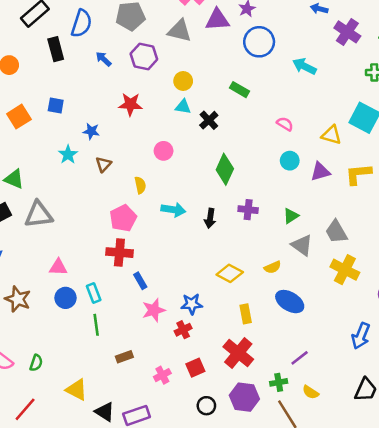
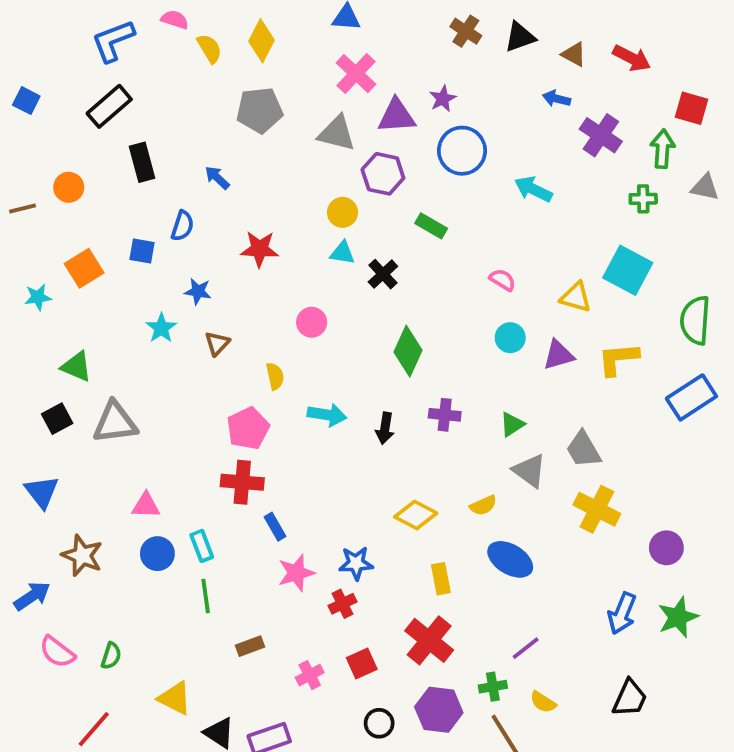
blue semicircle: (81, 23) -> (182, 226), moved, size x0.7
purple hexagon: (144, 57) -> (383, 174), moved

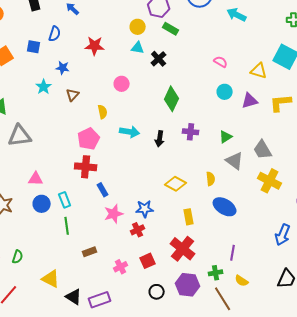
green rectangle: (431, 226) -> (171, 29), moved
yellow semicircle: (483, 505) -> (211, 179), turned -72
purple line: (526, 648) -> (233, 253), turned -42

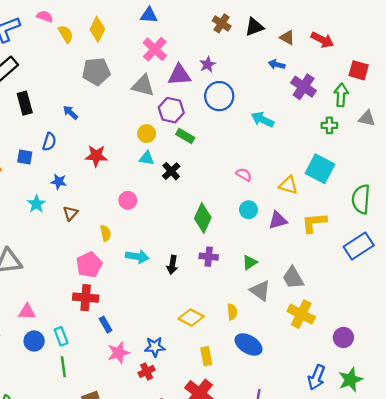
green diamond: (172, 99) -> (203, 218), moved

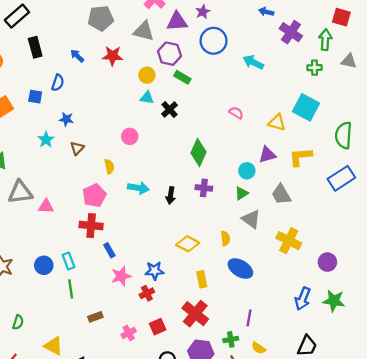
red star: (96, 156) -> (113, 56), moved
cyan circle: (249, 210) -> (247, 171), moved
gray trapezoid: (293, 278) -> (281, 194), moved
pink triangle: (27, 312) -> (46, 206), moved
green star: (350, 380) -> (334, 301), turned 30

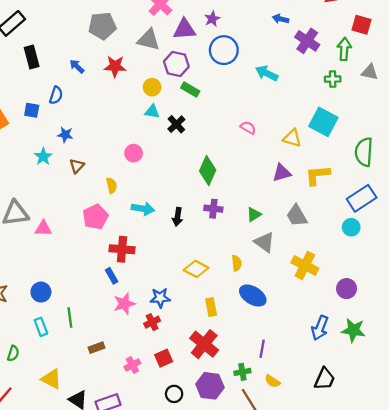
cyan circle: (247, 171) -> (351, 227), moved
red cross: (91, 226) -> (122, 249), moved
cyan rectangle: (69, 261) -> (41, 327), moved

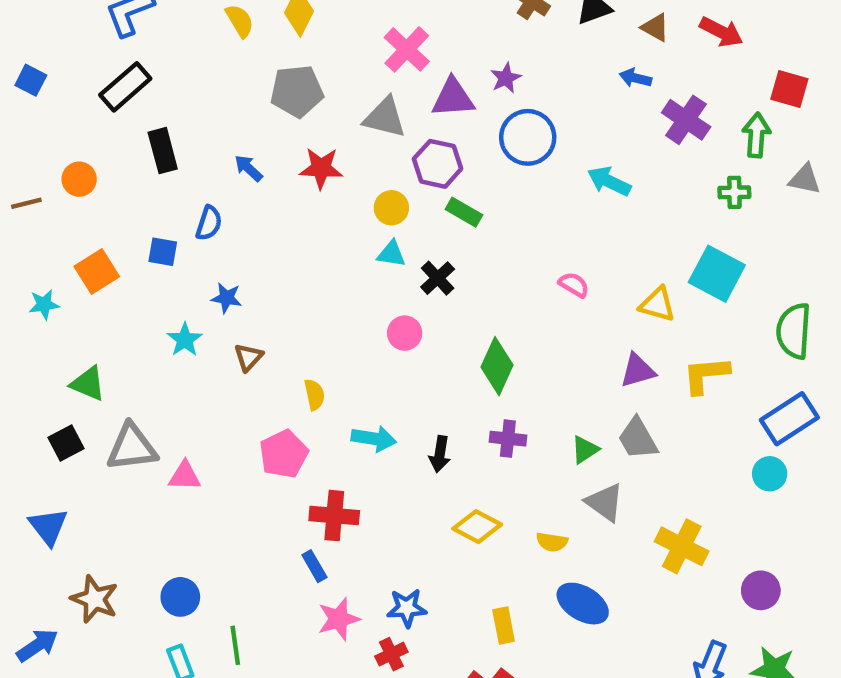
pink circle: (134, 153) -> (405, 333), moved
gray trapezoid: (297, 216) -> (638, 439), moved
yellow semicircle: (237, 263) -> (552, 542), turned 105
yellow diamond: (196, 269) -> (477, 527), moved

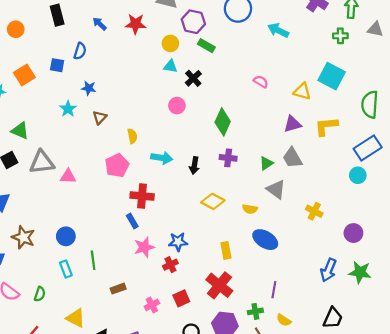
yellow cross: (682, 546) -> (314, 211), size x0.7

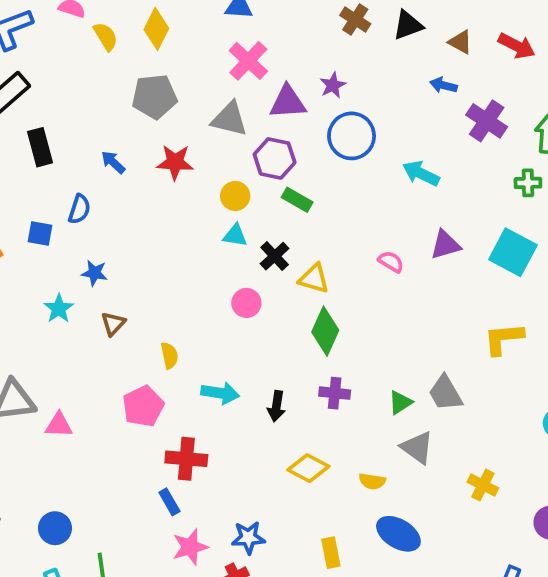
yellow triangle: (302, 91) -> (314, 279), moved
purple triangle: (292, 124) -> (445, 245), moved

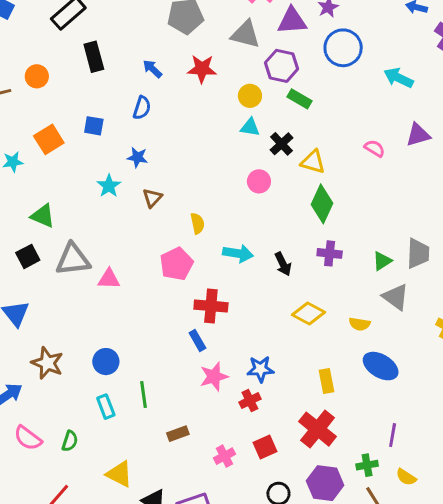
blue semicircle: (79, 209) -> (142, 108), moved
gray trapezoid: (445, 393) -> (418, 253), turned -148
black arrow: (276, 406) -> (283, 264), turned -35

